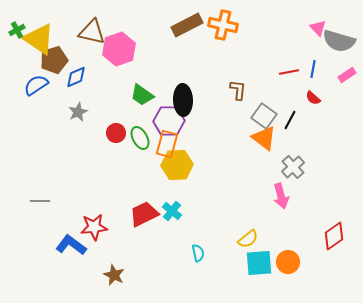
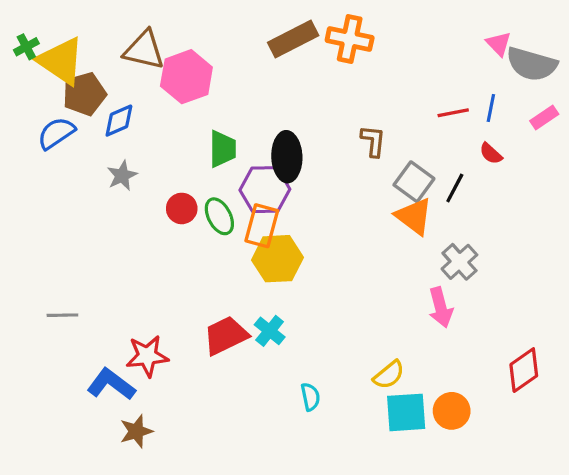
green trapezoid: (142, 95) -> (223, 149), turned -125
brown star: (114, 275) -> (136, 431), moved, turned 30

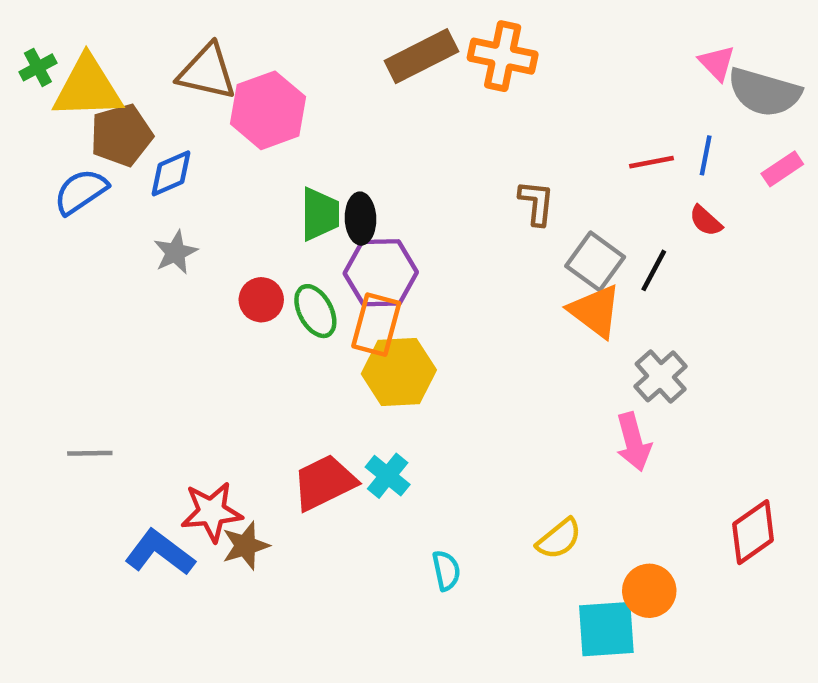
yellow triangle: (61, 61) -> (88, 88), turned -36
black ellipse: (287, 157) -> (360, 219), moved, size x0.7
cyan square: (406, 412) -> (606, 629), moved
brown star: (136, 431) -> (245, 546), moved

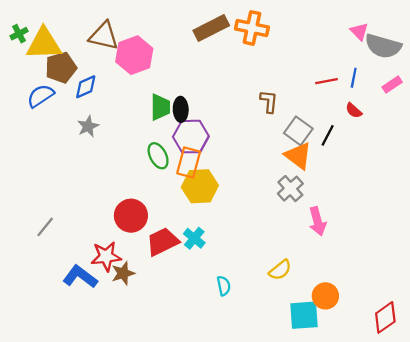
red circle: (261, 300) -> (131, 216), moved, size x1.5
gray cross: (661, 376) -> (290, 189), moved
gray line: (90, 453) -> (45, 227), turned -50
red diamond: (753, 532) -> (385, 317), moved

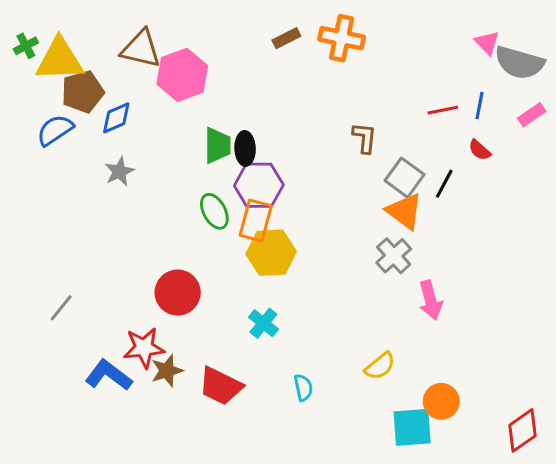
brown rectangle: (211, 28) -> (286, 38), size x0.6
red trapezoid: (163, 242) -> (221, 386), moved, turned -128

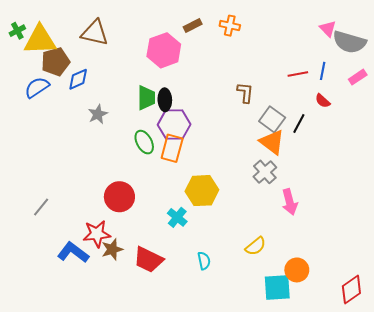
orange cross: (342, 38) -> (230, 26), size x0.7
pink hexagon: (182, 75) -> (164, 50), moved
gray star: (119, 171) -> (98, 114), moved
yellow hexagon: (271, 253) -> (202, 191), moved

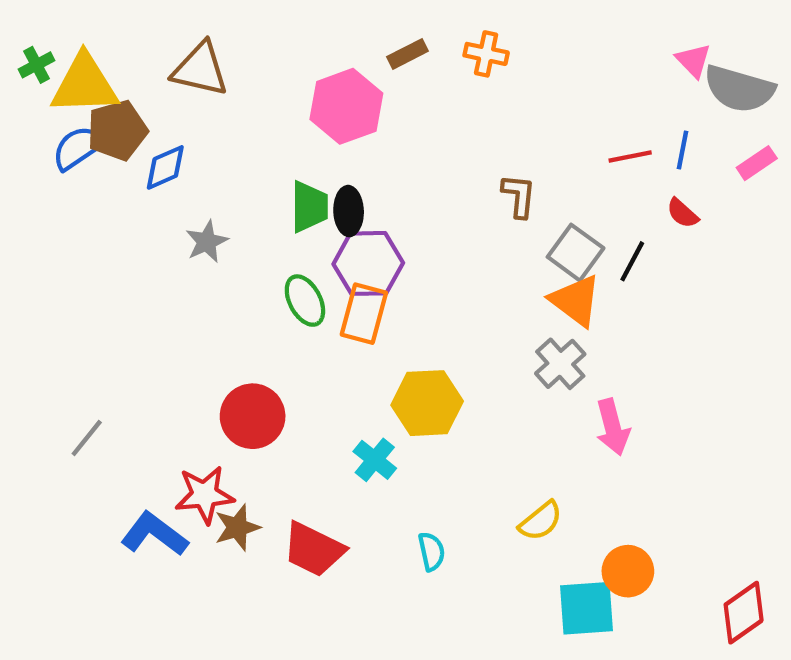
blue semicircle: (37, 87) -> (78, 148), moved

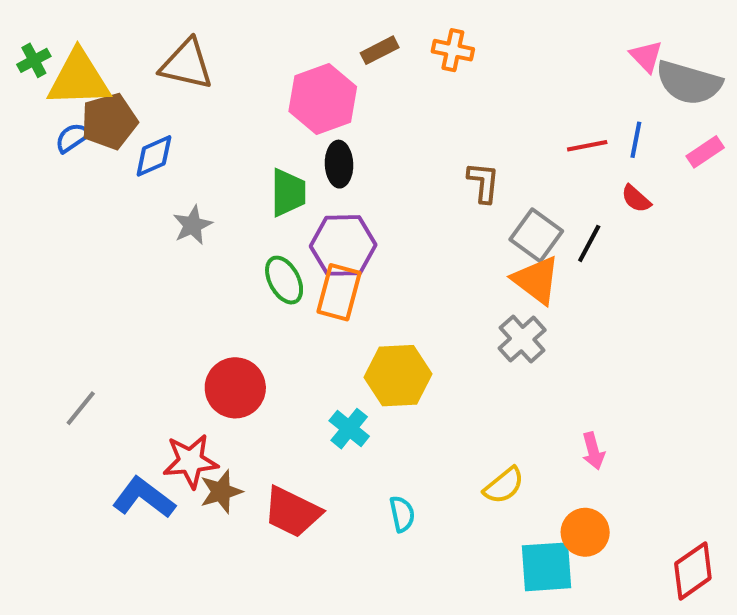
blue semicircle: (78, 148) -> (73, 138), size x0.7
black ellipse: (349, 211) -> (339, 164), moved
pink arrow: (613, 427) -> (593, 451), moved, size x0.7

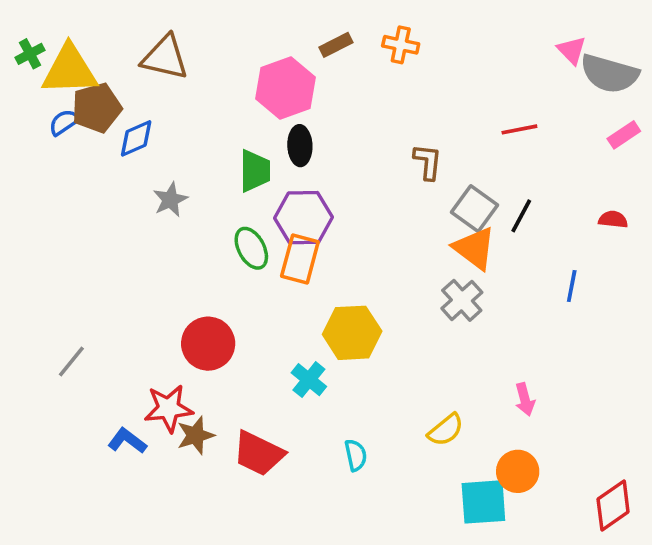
blue line: (636, 140) -> (572, 286), moved
red semicircle: (636, 199) -> (613, 219), moved, turned 144
blue L-shape: (144, 498) -> (127, 441), size x0.7

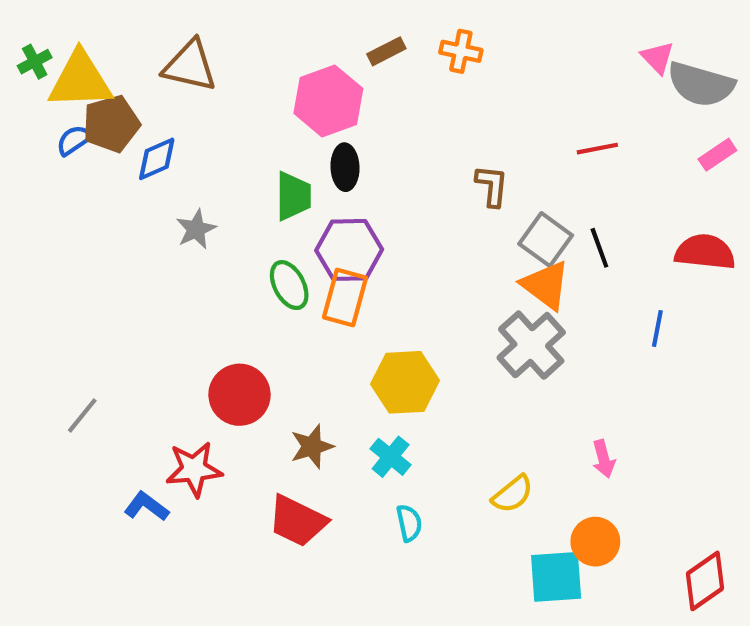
black line: (521, 216) -> (599, 248), turned -48
red semicircle: (613, 219) -> (705, 252), size x1.8
gray cross: (462, 300) -> (531, 345), size x1.4
cyan cross: (309, 380) -> (391, 457), moved
brown star: (196, 435) -> (312, 446), moved

